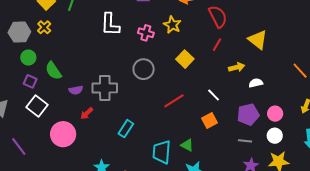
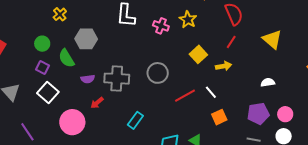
gray hexagon: (19, 32) -> (86, 39), moved
yellow arrow: (237, 67) -> (224, 66), moved
gray circle: (144, 69) -> (158, 73), moved
white line: (214, 95) -> (211, 92), moved

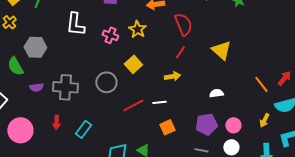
yellow square: (198, 54) -> (133, 64), moved
white line: (211, 92) -> (159, 102), turned -56
red arrow: (97, 103) -> (56, 122), moved, turned -48

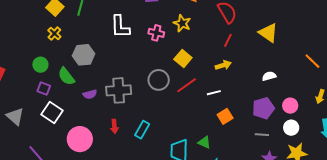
red line: (133, 105) -> (187, 85), moved

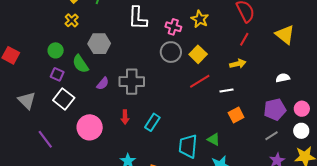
gray circle: (159, 80) -> (171, 52), moved
purple semicircle: (90, 94) -> (103, 83), turned -40
gray line: (262, 135) -> (271, 136), turned -40

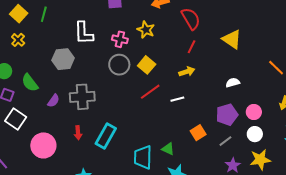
gray hexagon: (99, 44) -> (63, 59), moved
orange square: (236, 115) -> (198, 133), moved
cyan rectangle: (152, 122) -> (106, 136), size x1.4

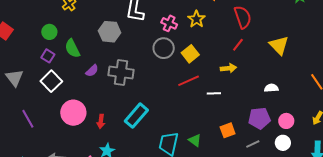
red arrow: (78, 133) -> (101, 121), moved

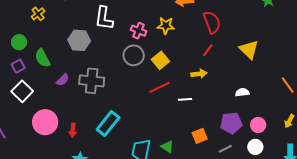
yellow star: (196, 19) -> (166, 26), turned -30
purple square: (48, 56) -> (18, 66), turned 32

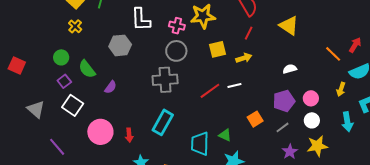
yellow star: (166, 26) -> (203, 16), size x1.4
yellow square: (160, 60) -> (217, 49), moved, turned 36
gray cross: (92, 81) -> (165, 80), moved
red line: (159, 87) -> (210, 91), moved

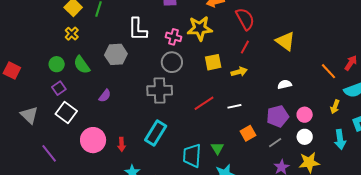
green semicircle: (87, 69) -> (82, 65), moved
white line: (234, 85) -> (234, 106), moved
green triangle: (225, 135) -> (217, 148), turned 32

